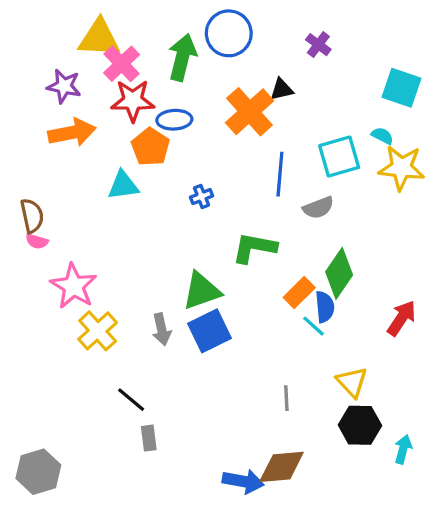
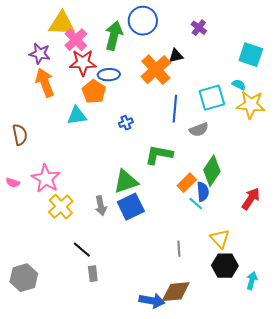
orange arrow: (72, 133) -> (45, 83), turned -100
pink semicircle: (37, 241) -> (13, 183), moved
gray hexagon: (38, 472) -> (24, 278), moved

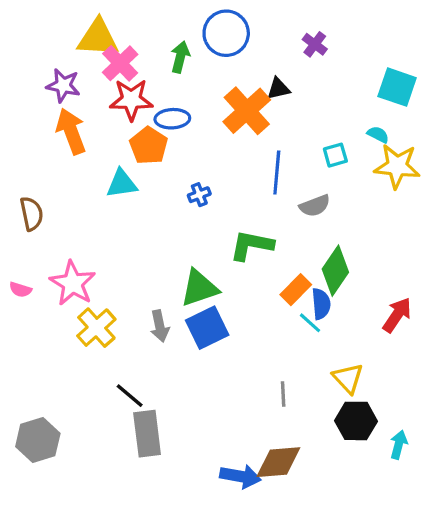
green arrow: (114, 36) -> (180, 57), size x0.7
cyan square: (212, 98) -> (335, 155), size x0.6
gray rectangle: (93, 274) -> (147, 434), size x1.8

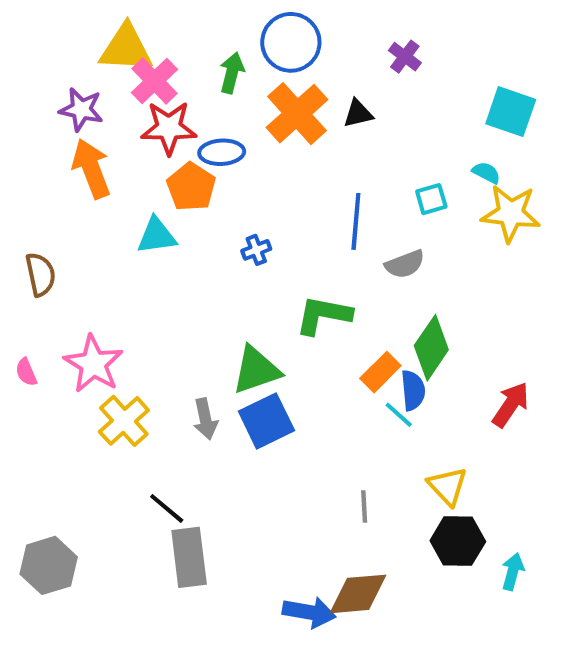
orange cross: (247, 111) -> (297, 114), moved
pink semicircle: (20, 290) -> (26, 372), turned 50

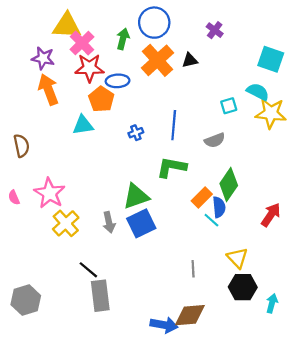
cyan semicircle: (486, 173) -> (258, 92), size x1.5
blue line: (356, 221) -> (174, 125), moved

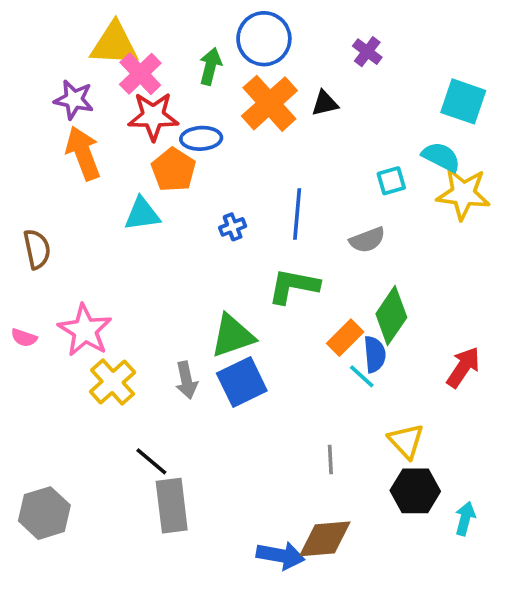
pink semicircle: (14, 197) -> (24, 338), turned -48

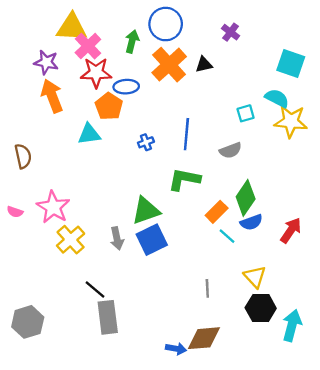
blue semicircle: (375, 354) -> (251, 222), moved, turned 75
cyan arrow: (465, 519) -> (292, 325), size x1.5
blue arrow: (281, 555) -> (176, 349), size x0.7

